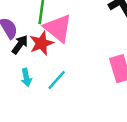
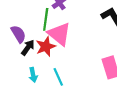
cyan line: (57, 80) -> (58, 77), turned -66

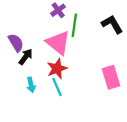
green line: (46, 19) -> (74, 25), moved
red star: (46, 47) -> (57, 69), moved

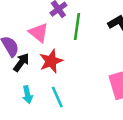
pink triangle: (58, 43) -> (39, 33), moved, size x0.7
red star: (57, 69) -> (51, 61), moved

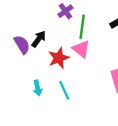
pink triangle: (39, 33) -> (81, 49), moved
black arrow: (21, 62) -> (39, 39), moved

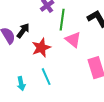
pink triangle: (81, 49) -> (73, 40), moved
cyan arrow: (38, 88) -> (21, 84), moved

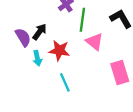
red star: (41, 48) -> (59, 50), turned 30
cyan arrow: (21, 84) -> (37, 58), moved

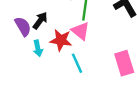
pink triangle: (94, 42) -> (80, 31), moved
cyan line: (65, 82) -> (77, 63), moved

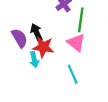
black arrow: (40, 21) -> (36, 32), turned -60
red star: (61, 40) -> (43, 47), moved

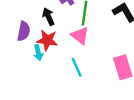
black arrow: (36, 32) -> (48, 17), moved
purple semicircle: (19, 38) -> (24, 31), turned 42

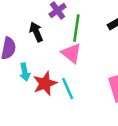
red star: (47, 40) -> (45, 83), moved, turned -30

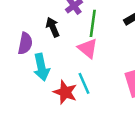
cyan arrow: (25, 72) -> (41, 67), size x1.5
red star: (45, 83) -> (65, 92), moved, turned -30

